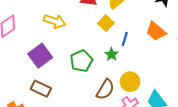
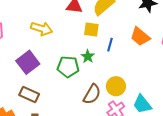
yellow square: (106, 23) -> (91, 29), turned -35
green star: (111, 54) -> (88, 56), moved
green pentagon: (81, 61) -> (68, 67), turned 30

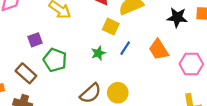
purple square: (28, 62) -> (35, 40), size x0.6
green pentagon: (68, 67) -> (55, 60), moved

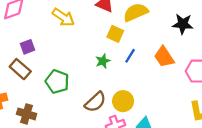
purple square: (35, 40) -> (28, 47), moved
green pentagon: (55, 60) -> (57, 82), moved
brown rectangle: (26, 73) -> (20, 69), moved

